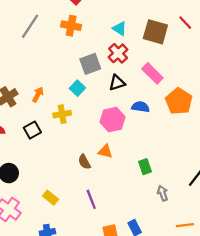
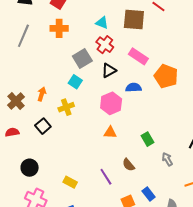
brown semicircle: (84, 162) -> (128, 165), moved

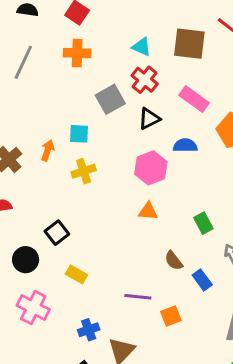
cyan square: (75, 82) -> (79, 134), moved, turned -32
black square: (43, 126) -> (57, 233), moved
purple line: (106, 177) -> (138, 297), moved, turned -54
yellow rectangle: (70, 182) -> (76, 274), moved
blue rectangle: (149, 194) -> (202, 280), moved

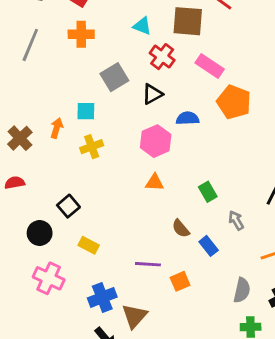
red cross: (145, 80) -> (162, 57), moved
pink rectangle: (194, 99) -> (210, 66), moved
blue cross: (89, 330) -> (102, 297), size x1.4

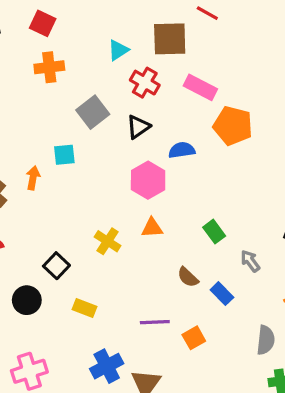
cyan triangle: (142, 26) -> (118, 50), turned -48
yellow cross: (92, 147) -> (108, 241), moved, turned -30
pink cross: (49, 278) -> (29, 371), moved, turned -36

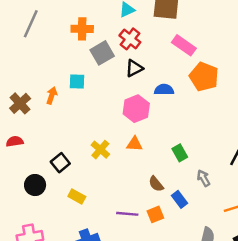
orange cross: (49, 67) -> (82, 29), moved
red cross: (145, 83) -> (130, 39), moved
orange square: (194, 338) -> (155, 214), moved

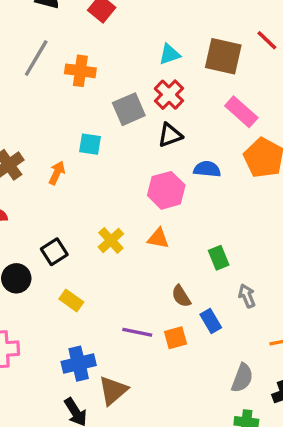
orange cross: (82, 29) -> (80, 71), moved
orange arrow: (52, 95) -> (57, 173), moved

